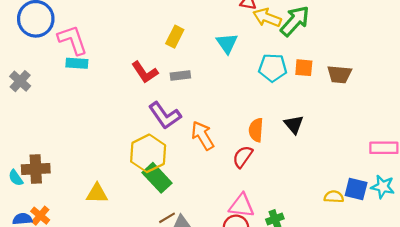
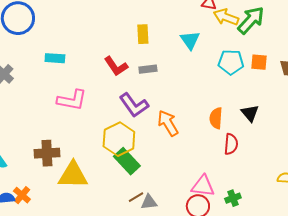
yellow rectangle: (175, 37) -> (143, 34), turned -30
pink L-shape: (72, 40) -> (72, 100), moved, turned 120
red semicircle: (243, 157) -> (231, 144), moved, turned 150
brown cross: (36, 169) -> (47, 153), moved
yellow triangle: (97, 193) -> (73, 175), size x1.5

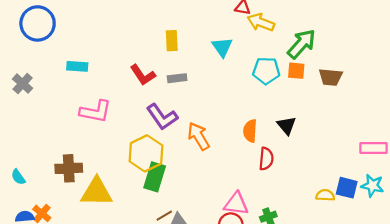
green arrow: (251, 20) -> (302, 44), moved
green rectangle: (127, 161) -> (155, 177), turned 60

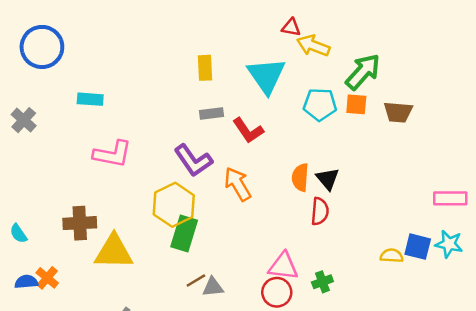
cyan triangle: (222, 47) -> (266, 76), size x1.5
red L-shape: (143, 75) -> (248, 130), moved
black triangle: (287, 125) -> (328, 179), moved

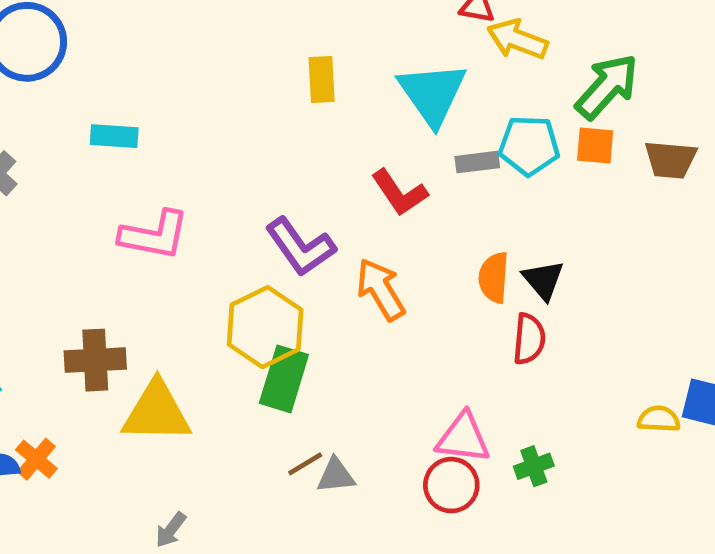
gray rectangle: (212, 114) -> (477, 162), moved

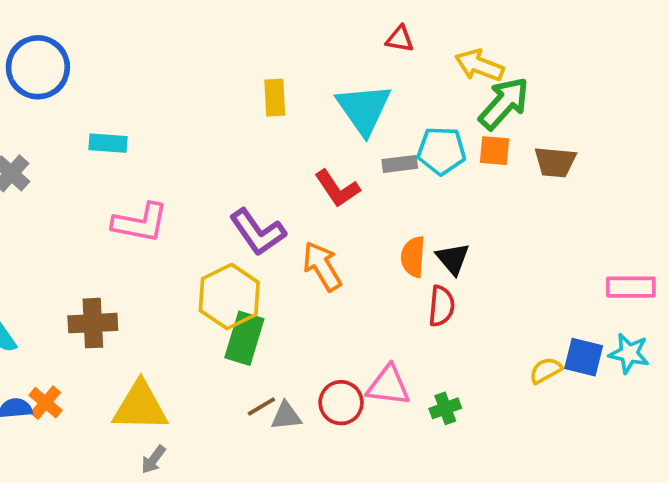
yellow arrow: (517, 39) -> (479, 65), moved
yellow triangle: (157, 412) -> (140, 406), moved
yellow semicircle: (659, 419) -> (546, 370), turned -32
red circle: (451, 485) -> (341, 403), moved

